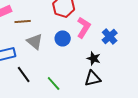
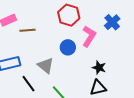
blue cross: (110, 36) -> (112, 22), moved
gray triangle: (35, 41) -> (46, 66), moved

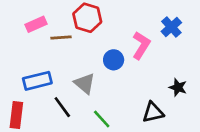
red hexagon: (69, 15) -> (87, 18), moved
black star: (99, 68) -> (178, 87), moved

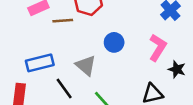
pink L-shape: (141, 45) -> (158, 48), moved

